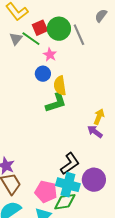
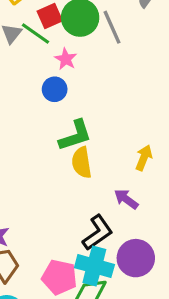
yellow semicircle: (60, 86) -> (82, 163), moved
purple arrow: (95, 132) -> (126, 199), moved

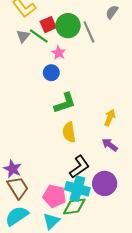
yellow semicircle: (82, 163) -> (69, 132), moved
purple arrow: (126, 199) -> (110, 145), moved

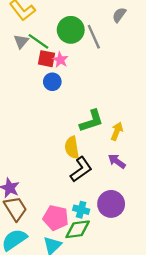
red square: (48, 25) -> (47, 59), moved, turned 35
green L-shape: (65, 103) -> (91, 121), moved
black L-shape: (79, 167) -> (81, 169), moved
cyan cross: (77, 189) -> (81, 210), size x0.6

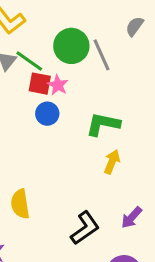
green L-shape: (91, 121) -> (103, 124), moved, turned -150
yellow arrow: (117, 131) -> (112, 162), moved
yellow semicircle: (72, 147) -> (20, 204), moved
purple arrow: (117, 161) -> (132, 217), turned -84

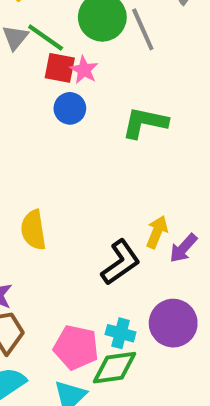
yellow arrow: (112, 162) -> (157, 232), moved

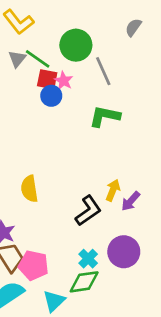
gray line: (143, 29) -> (103, 71), moved
blue circle: (70, 108) -> (51, 96), moved
cyan cross: (121, 333) -> (88, 259), turned 30
pink pentagon: (76, 347) -> (33, 265), moved

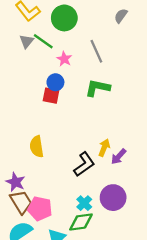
green circle: (76, 45) -> (64, 18), moved
red square: (47, 79) -> (51, 96), moved
blue circle: (51, 96) -> (55, 82), moved

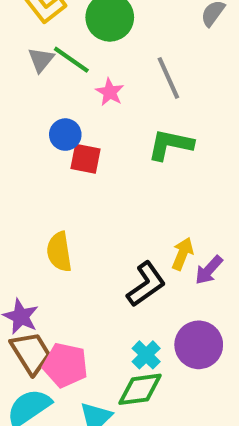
blue circle: (55, 82) -> (65, 135), moved

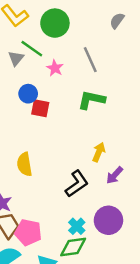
gray triangle: (41, 60) -> (16, 58), moved
yellow arrow: (183, 254) -> (99, 152), moved

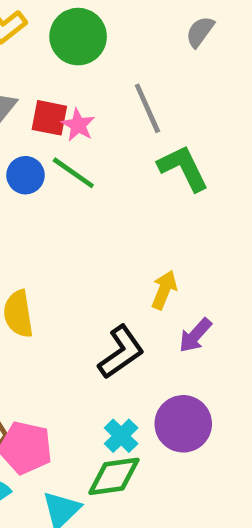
green line: (32, 49) -> (73, 173), moved
green L-shape: (91, 100) -> (183, 168), moved, turned 52
red square: (40, 108) -> (49, 118), moved

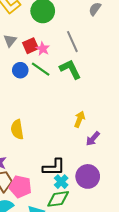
red square: (49, 118) -> (30, 46), turned -35
green L-shape: (183, 168) -> (70, 69), moved
black L-shape: (121, 352) -> (54, 167), moved, turned 35

